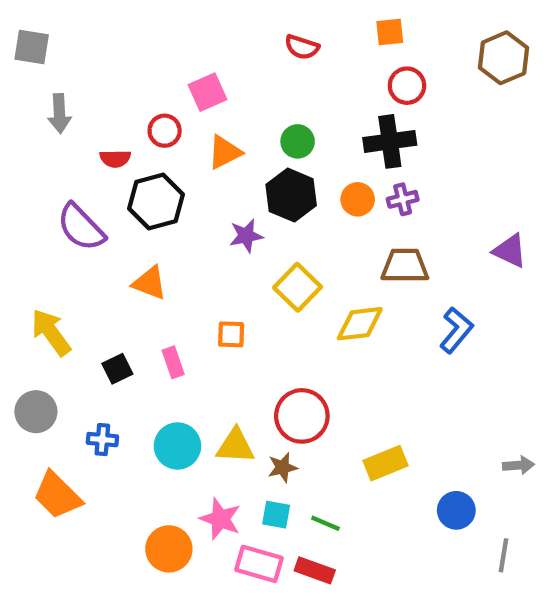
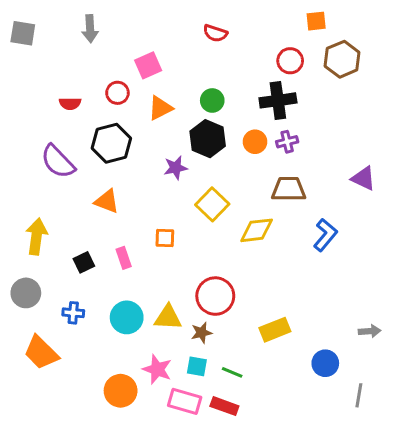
orange square: (390, 32) -> (316, 21), moved
brown hexagon: (503, 58) -> (342, 59), moved
gray arrow: (59, 114) -> (90, 29), moved
red semicircle: (115, 159) -> (70, 104), moved
yellow arrow: (51, 332) -> (37, 236), turned 44

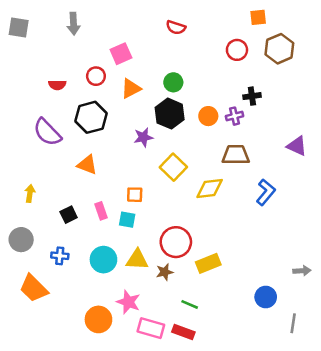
black cross: (278, 100) -> (252, 96), moved, size x0.6
yellow arrow: (37, 236) -> (30, 193), size x0.6
yellow rectangle: (275, 330) -> (208, 263), moved
cyan square: (197, 366) -> (127, 220), moved

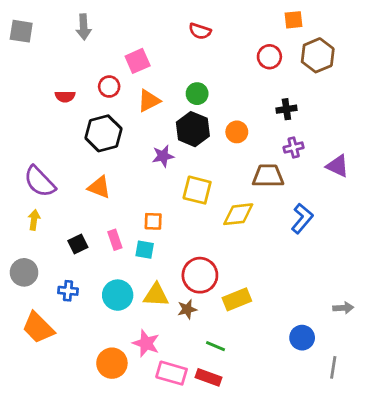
purple cross: (234, 116) -> (294, 148), moved
purple semicircle: (47, 132) -> (40, 182), moved
yellow square: (173, 167) -> (197, 190), turned -30

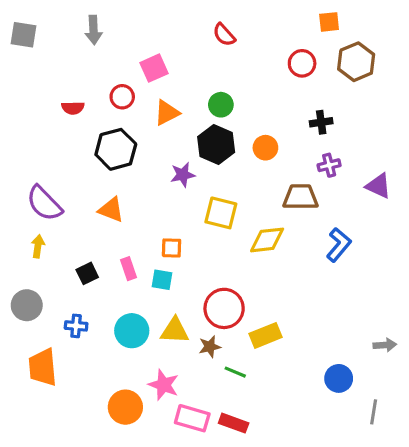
red semicircle: (200, 31) -> (224, 35), turned 30
orange trapezoid: (38, 328) -> (43, 367), turned 40
green line: (216, 346) -> (235, 372), moved

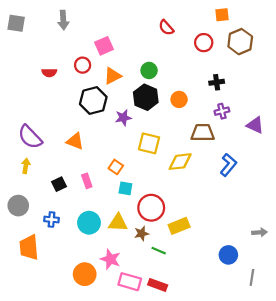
red semicircle: (224, 35) -> (166, 28), moved
black hexagon: (116, 149) -> (93, 100), moved
orange square: (172, 248) -> (116, 167), turned 32
cyan square: (162, 280) -> (125, 188), moved

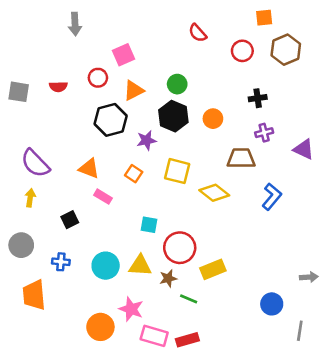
gray square: (16, 23) -> (19, 92), moved
yellow diamond: (180, 162) -> (214, 193), turned 45
orange square: (116, 167) -> (134, 174), moved
pink rectangle: (87, 181) -> (103, 197), moved, turned -40
red rectangle: (158, 285) -> (187, 340), turned -36

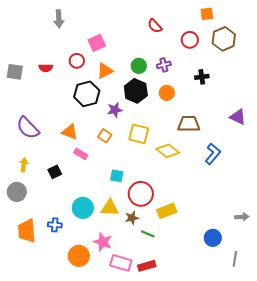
purple cross: (264, 133) -> (164, 65), moved
yellow arrow: (30, 198) -> (24, 165), moved
blue cross: (61, 262) -> (55, 225), moved

